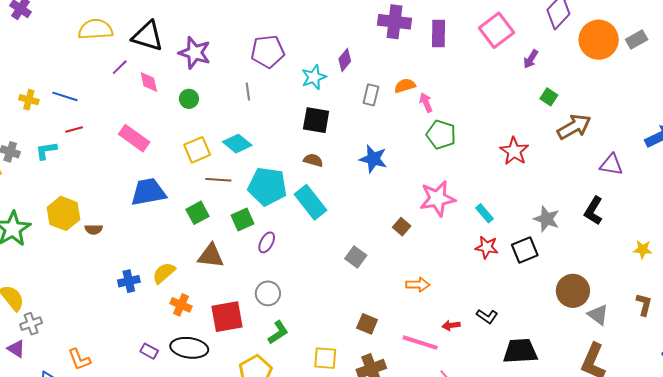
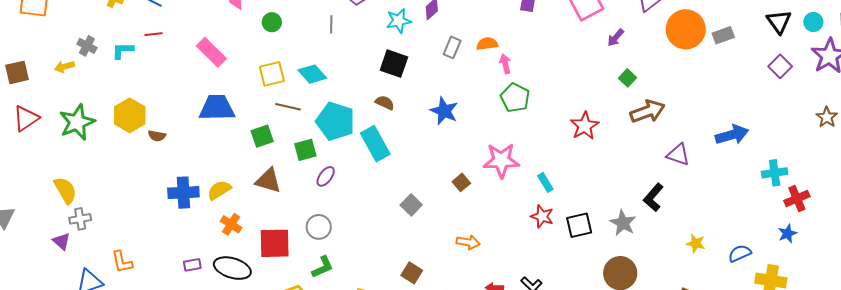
gray star: (547, 219) -> (623, 223), moved
blue cross: (129, 281) -> (183, 193), size x1.4
purple rectangle: (149, 351) -> (192, 265), turned -48

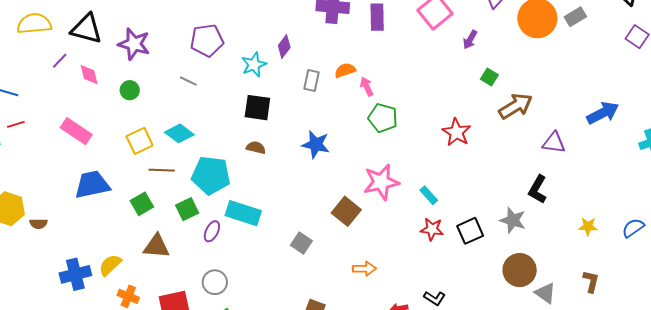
gray line: (331, 24) -> (188, 81), turned -54
cyan rectangle: (375, 144) -> (243, 213), moved, turned -32
brown square: (461, 182) -> (346, 211), size x1.6

